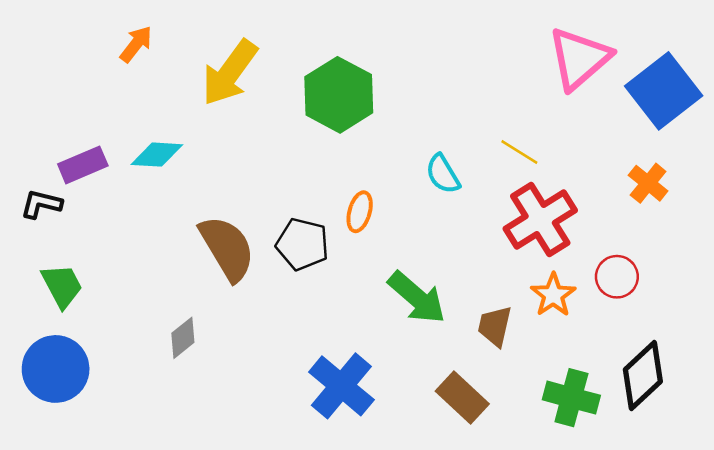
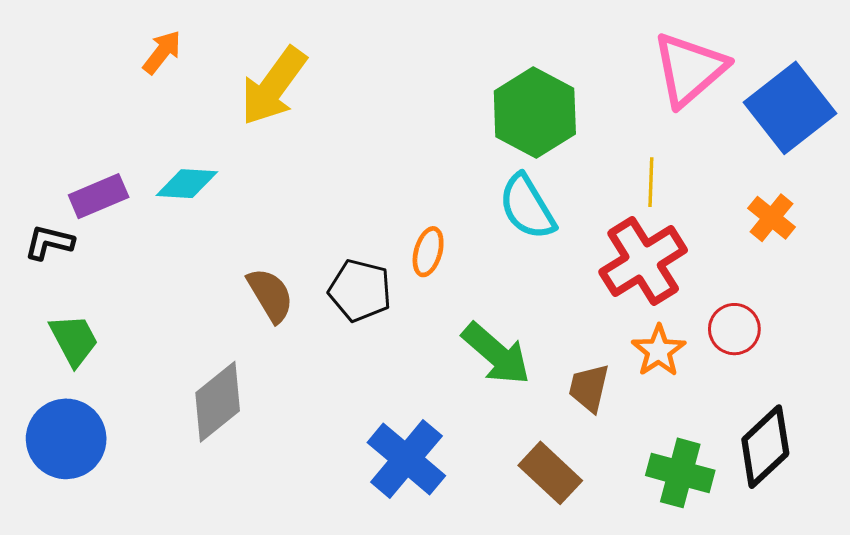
green hexagon: (339, 95) -> (535, 113), moved
yellow line: (519, 152) -> (651, 182), moved, turned 60
cyan semicircle: (443, 174) -> (527, 207), size x1.4
brown semicircle: (227, 248) -> (270, 295), size x0.7
gray diamond: (183, 338) -> (218, 402), size x1.6

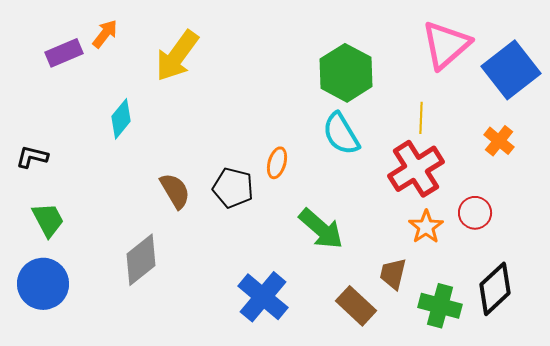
cyan diamond: (187, 184) -> (121, 119), turned -54
purple rectangle: (99, 196) -> (64, 53), moved
brown trapezoid: (589, 388) -> (393, 274), moved

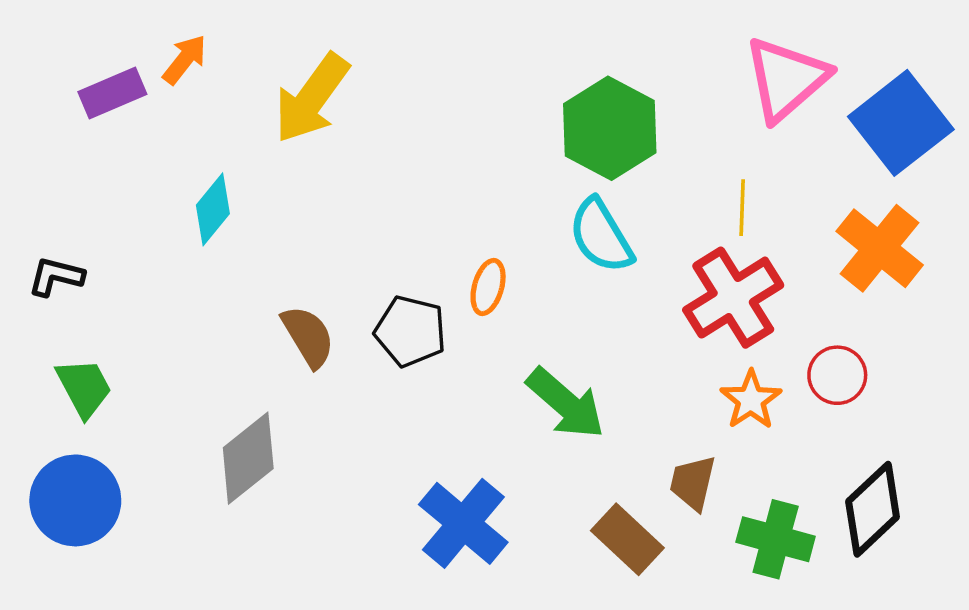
orange cross: (499, 141) -> (880, 248), size x1.6

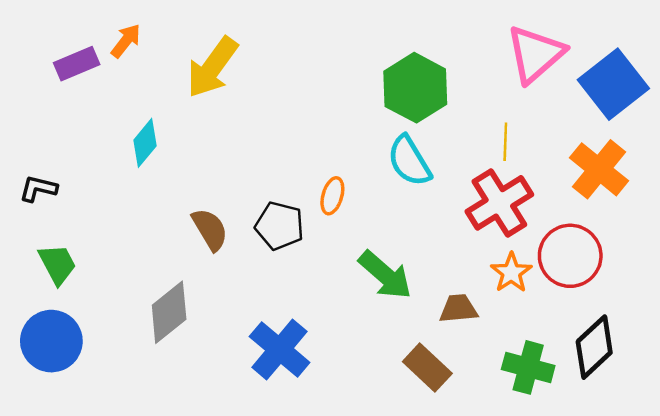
red circle: (837, 375) -> (570, 256), size x1.6
brown trapezoid: (693, 483) -> (458, 309), moved, turned 72
blue cross: (463, 523) -> (280, 349), moved

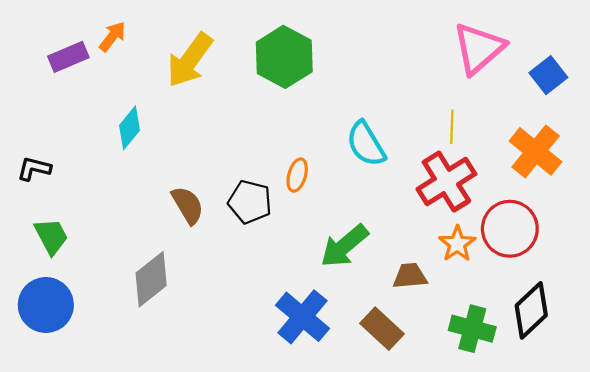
blue square: (613, 84) -> (548, 75), size x0.6
green hexagon: (415, 88) -> (284, 57), moved
green arrow: (385, 275) -> (344, 246), turned 99
blue cross: (280, 349) -> (303, 317), moved

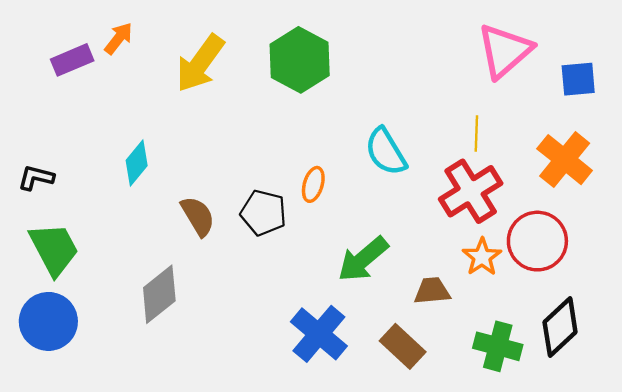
blue square: (548, 75) -> (578, 79), turned 33
cyan diamond: (130, 128) -> (137, 163), moved
green trapezoid: (51, 236) -> (54, 249), size x1.4

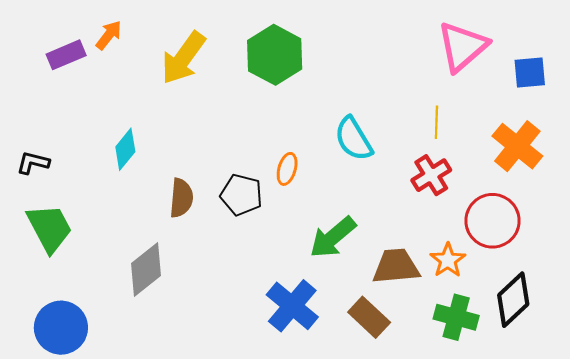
red cross: (471, 191) -> (431, 175), size x0.7
brown semicircle: (198, 216) -> (181, 198), turned 36
orange star: (482, 257) -> (448, 260), moved
brown trapezoid: (432, 291) -> (396, 266), size x1.4
blue circle: (48, 321) -> (61, 328), moved

